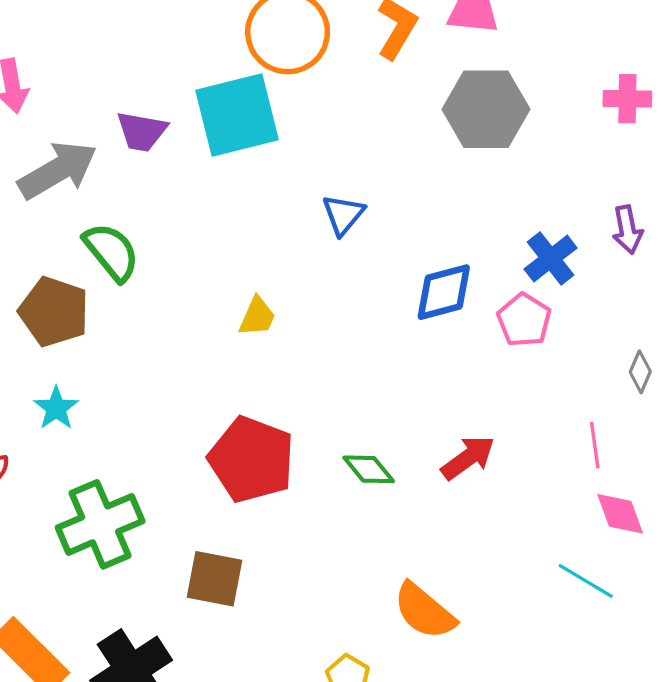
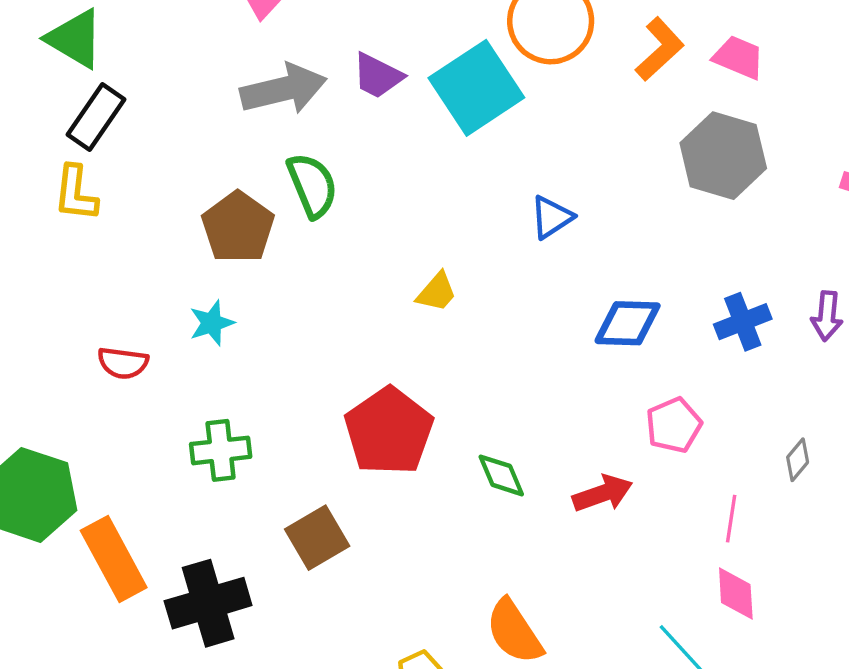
cyan square: (237, 115) -> (476, 88), turned -36
pink pentagon: (524, 320) -> (674, 425), moved
green cross: (100, 524) -> (221, 450), size x0.7
brown square: (214, 579) -> (317, 538), turned 32

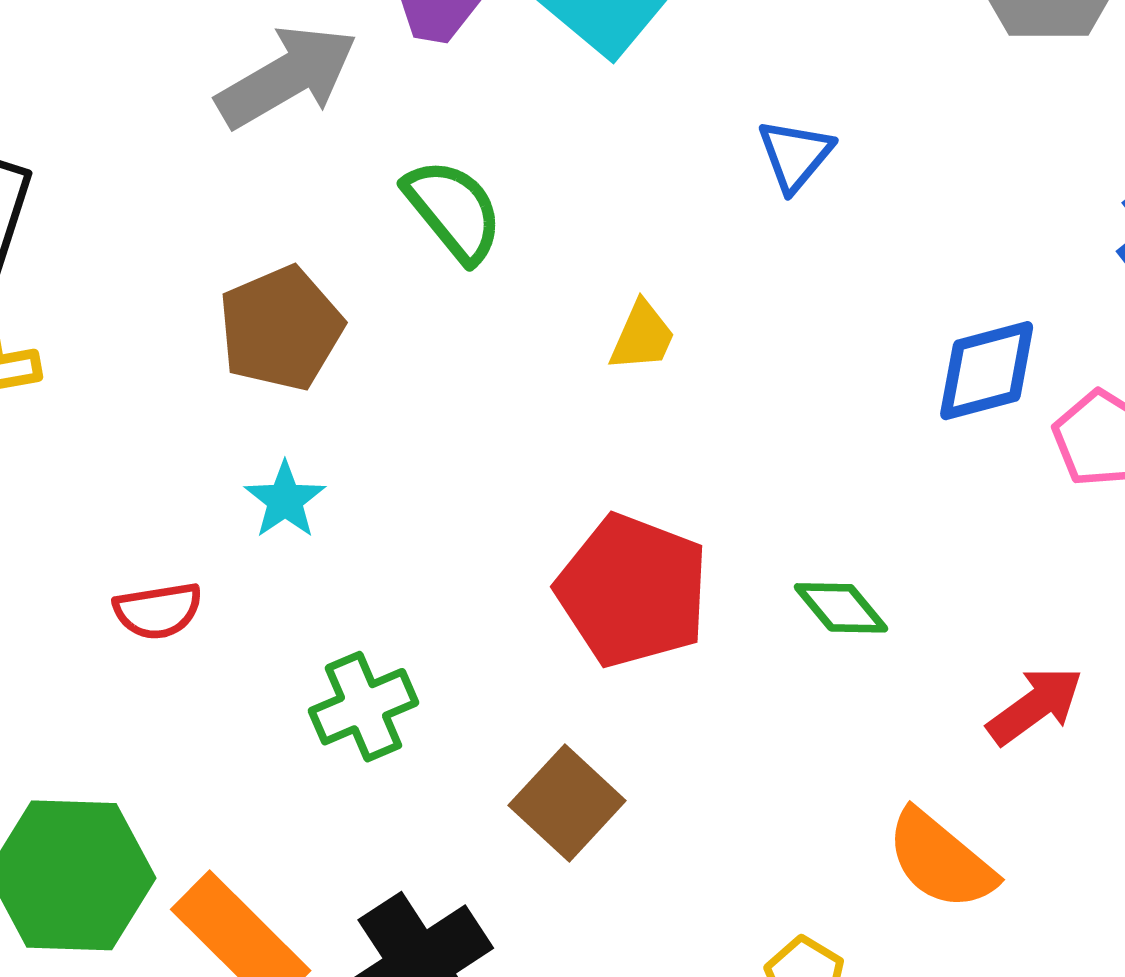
green semicircle: (312, 185) -> (453, 210), moved
brown pentagon: (238, 227) -> (281, 328), turned 30
blue diamond: (628, 323) -> (987, 371), moved
red arrow: (603, 493) -> (1035, 706), moved

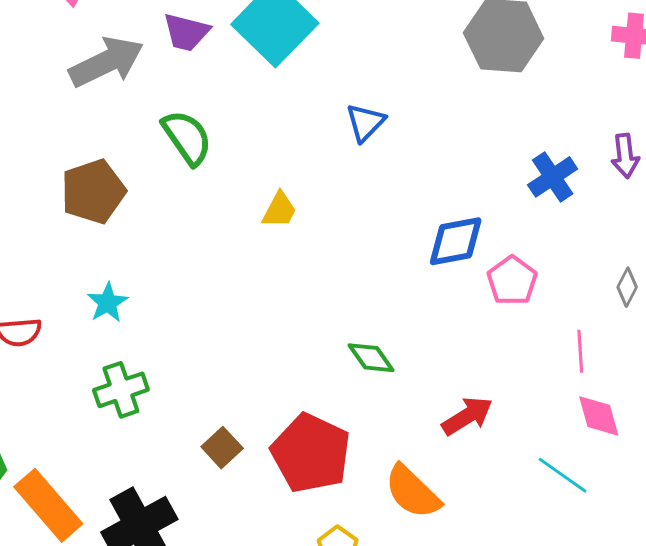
cyan star: (285, 500) -> (108, 303), moved
red pentagon: (633, 591) -> (311, 453), moved
brown square: (567, 803) -> (222, 448), size x0.7

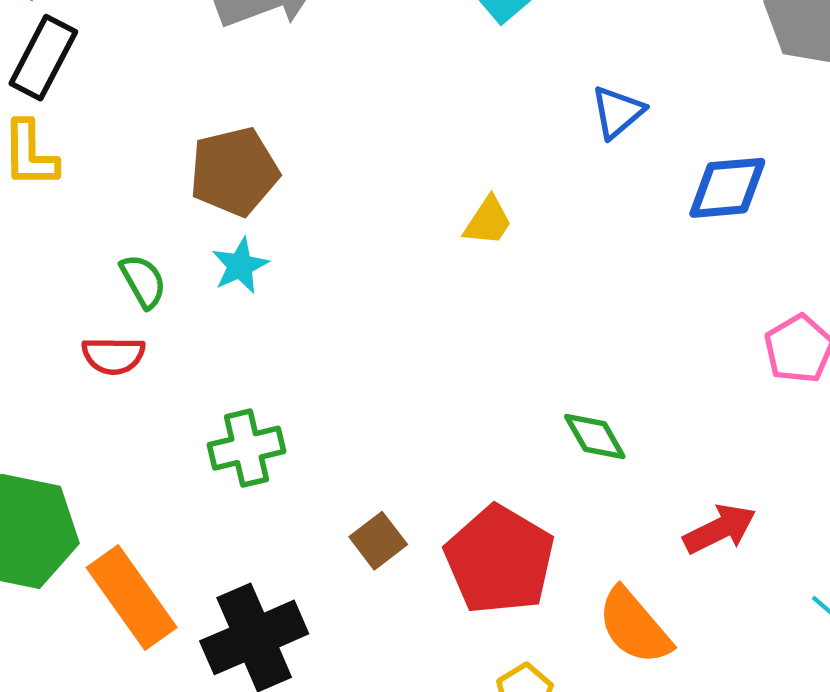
green semicircle: (187, 137) -> (143, 281), moved, size x0.7
blue diamond: (456, 241) -> (727, 188), moved
cyan star: (108, 303) -> (240, 266), moved

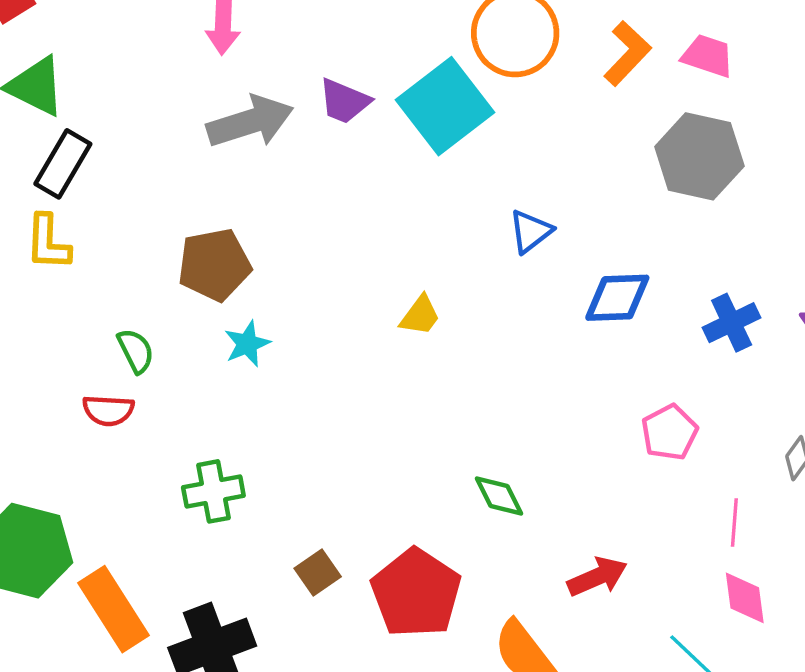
cyan star: (240, 266) -> (247, 344), moved

